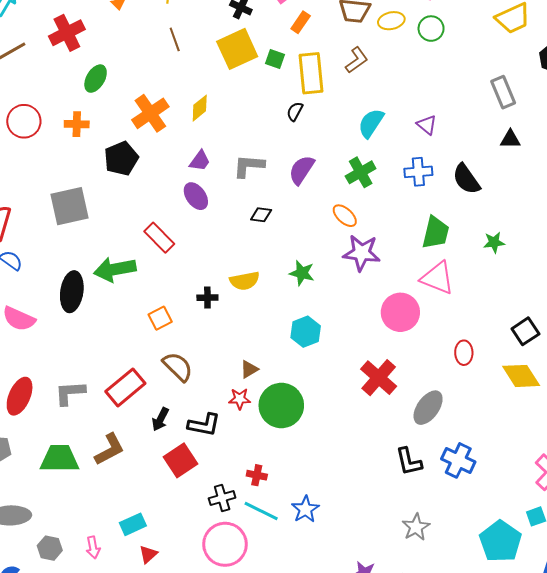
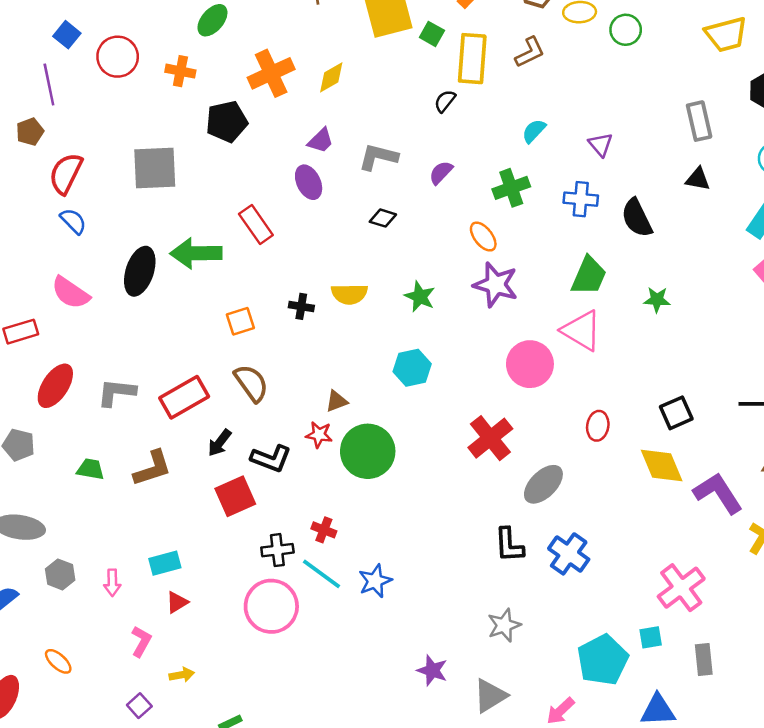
cyan semicircle: (371, 123) -> (534, 131), size x0.7
purple semicircle: (302, 170) -> (441, 173), size x0.7
green trapezoid: (60, 459) -> (90, 469), size x0.6

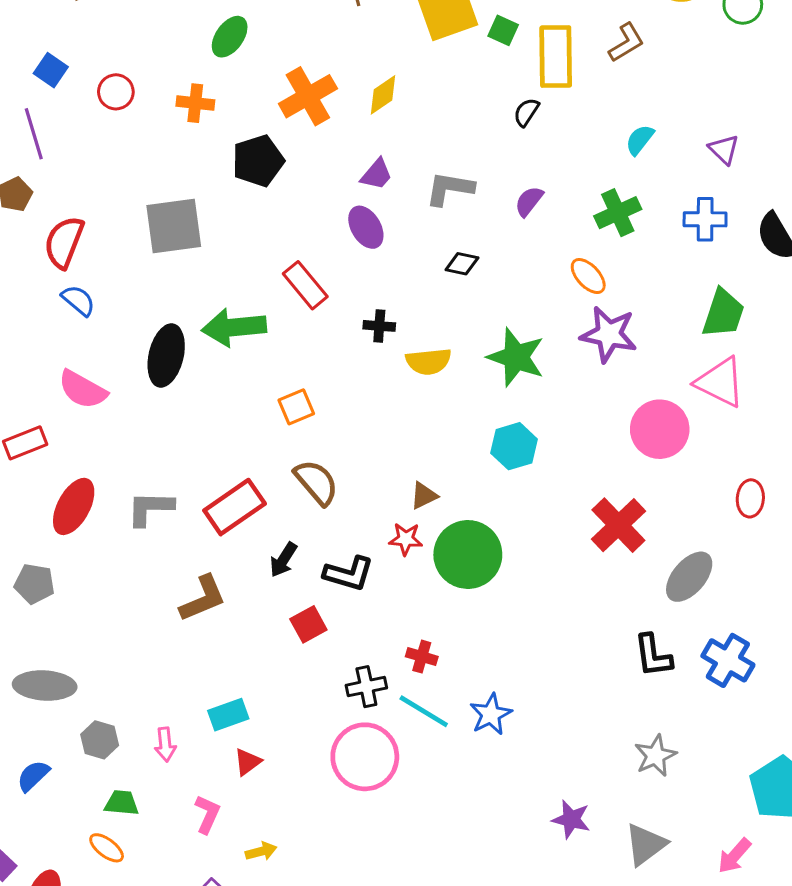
red circle: (118, 57) -> (116, 92), size x0.7
green star: (420, 297) -> (516, 357), size x1.5
black cross: (301, 306) -> (379, 326), moved
green trapezoid: (90, 469) -> (122, 803), moved
red square: (235, 496) -> (308, 624), size x0.7

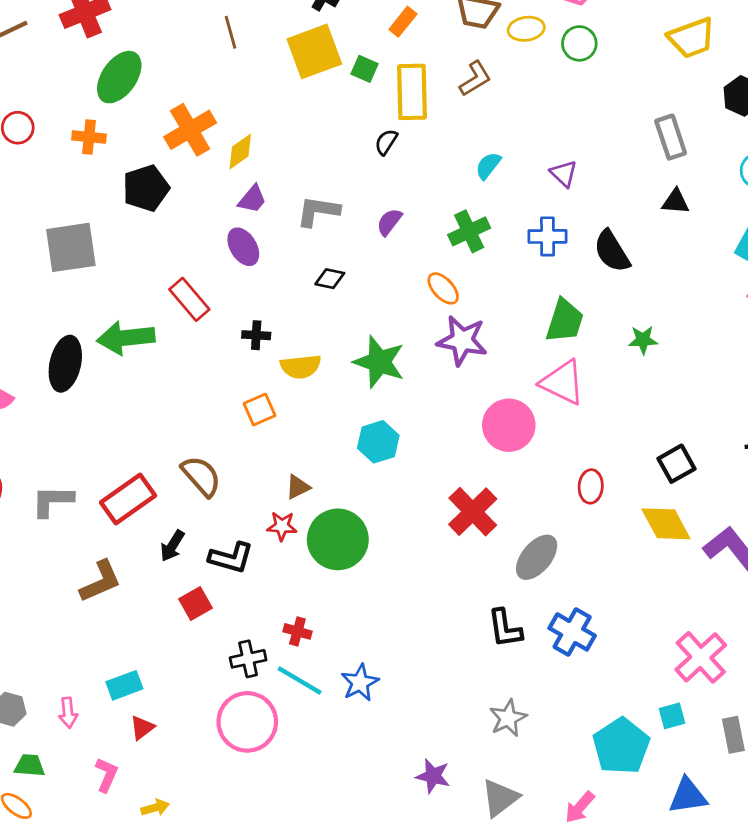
green ellipse: (230, 37) -> (119, 77), size x1.4
yellow diamond: (383, 95) -> (240, 151), moved
orange square: (296, 407) -> (260, 410), moved

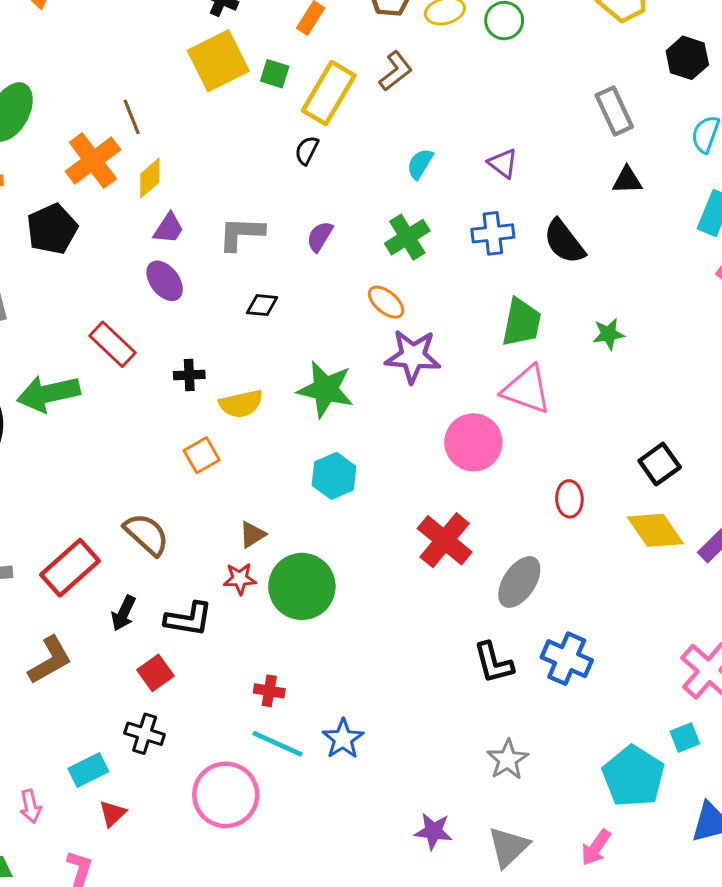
brown line: (230, 32) -> (132, 117), moved
yellow rectangle: (412, 92) -> (329, 93), turned 38
black cross: (248, 659) -> (145, 734), moved, turned 36

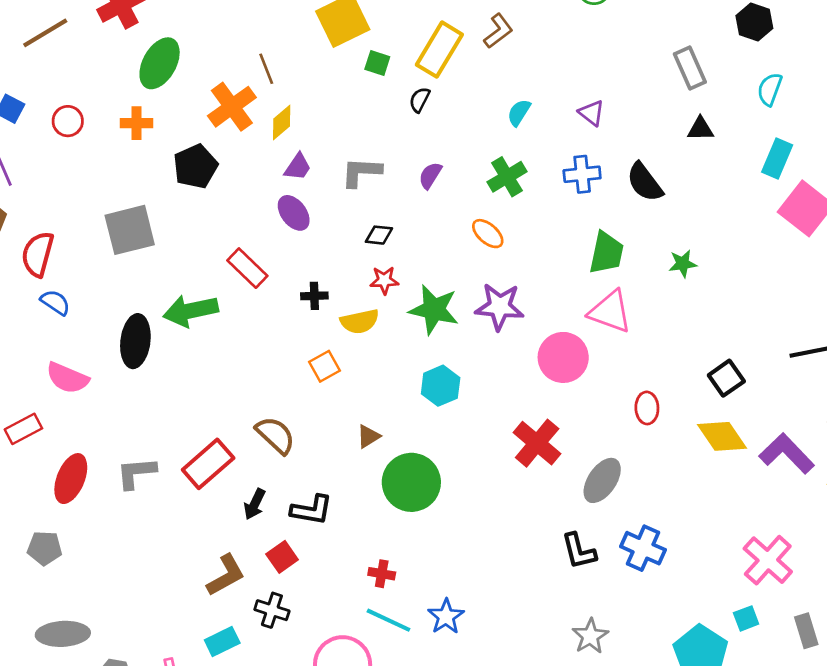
green square: (275, 74) -> (377, 63), moved
purple star: (413, 356) -> (500, 307), moved
red star: (240, 579) -> (384, 280), moved
brown L-shape: (50, 660) -> (226, 575), moved

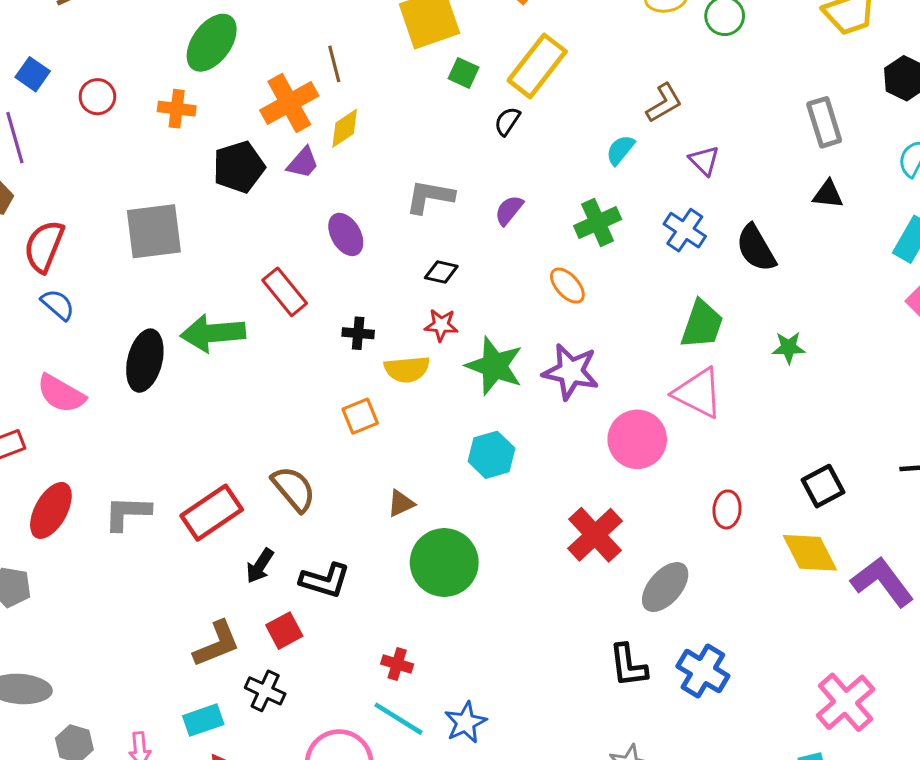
brown L-shape: (498, 31) -> (664, 103), moved
purple trapezoid: (298, 167) -> (303, 163), moved
blue cross: (582, 174) -> (685, 230), turned 33

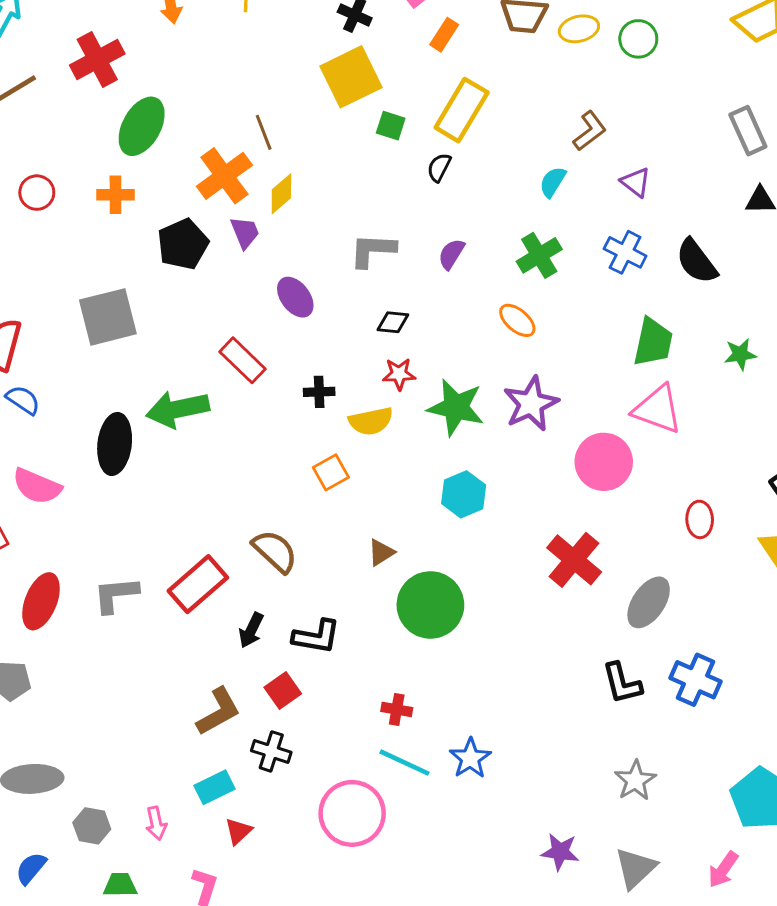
purple trapezoid: (303, 163) -> (245, 232), turned -56
purple star: (571, 372) -> (531, 404), turned -30

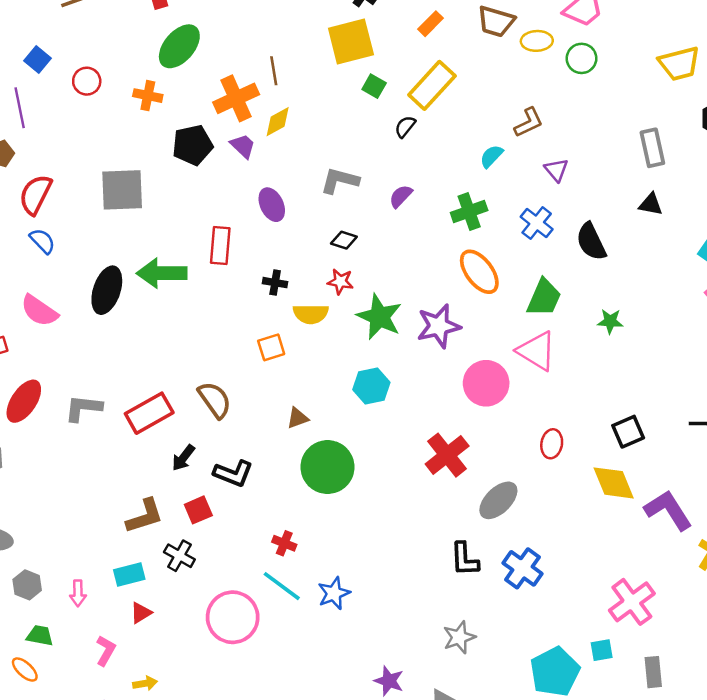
purple trapezoid: (245, 232) -> (243, 146), turned -36
orange ellipse: (517, 320) -> (479, 272), moved, size x1.5
red rectangle: (242, 360) -> (220, 245), turned 39

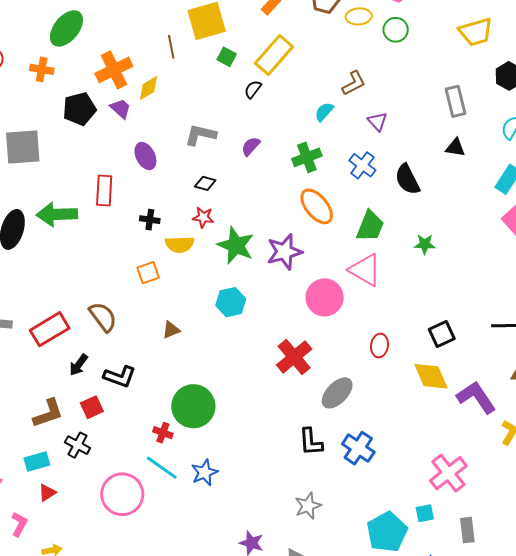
brown line: (274, 71) -> (171, 47), moved
green circle: (328, 467) -> (193, 406), moved

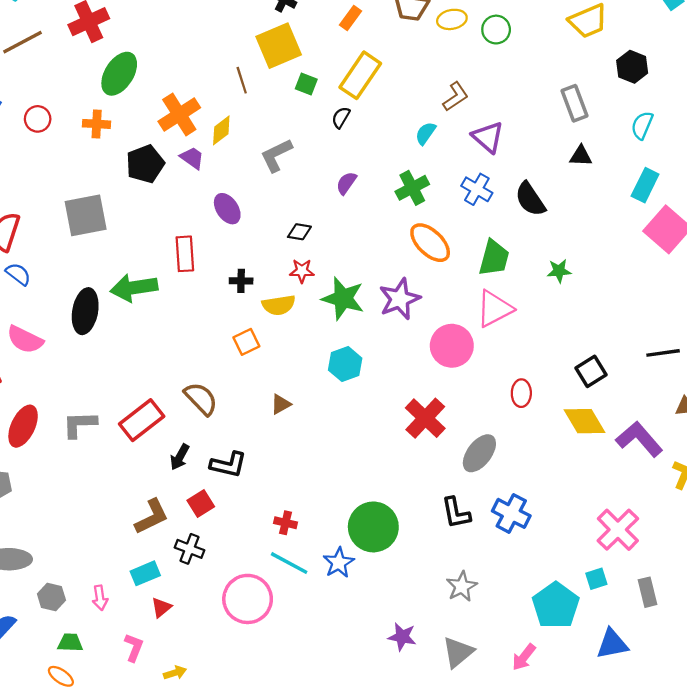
purple triangle: (377, 121) -> (488, 137), size x1.4
gray L-shape: (201, 135) -> (276, 155), moved, turned -32
pink triangle: (365, 270) -> (494, 309), turned -51
green circle: (193, 406) -> (373, 527), moved

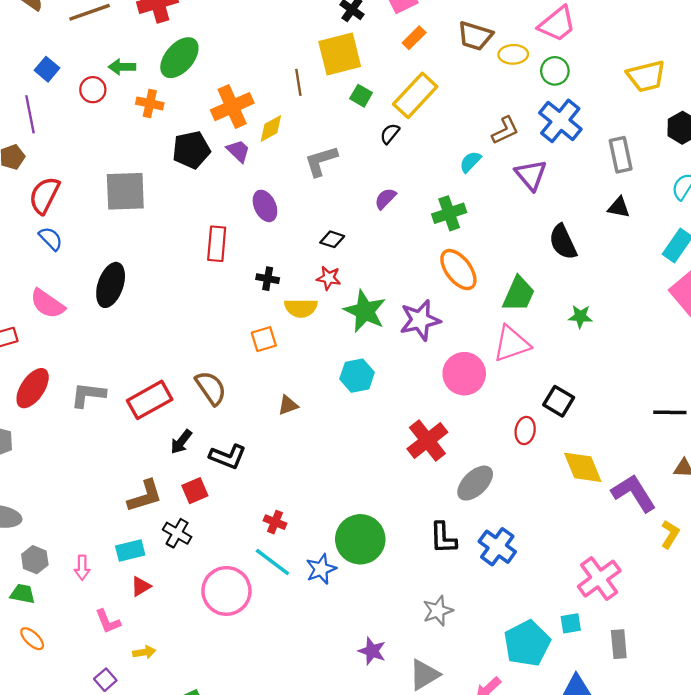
blue cross: (477, 189) -> (560, 121), moved, size x1.4
green arrow: (134, 288) -> (122, 67), moved, size x0.6
black square: (591, 371) -> (559, 401), moved, turned -36
green trapezoid: (70, 643) -> (23, 594), moved
pink L-shape: (134, 647) -> (108, 621), turned 128

